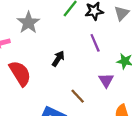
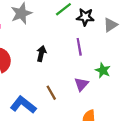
black arrow: (58, 59) -> (41, 54), turned -32

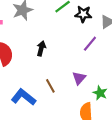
purple line: (79, 47) -> (90, 44), moved, turned 49
green star: (103, 70) -> (100, 93), moved

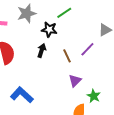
black star: (83, 14) -> (49, 30), moved
brown line: (50, 86) -> (67, 56), moved

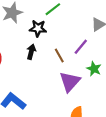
purple triangle: (75, 81) -> (70, 82), size x1.5
green star: (94, 96) -> (94, 69), moved

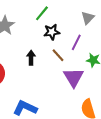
black star: (38, 28) -> (52, 32), moved

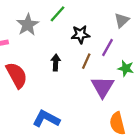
green line: (42, 13) -> (57, 14), moved
brown line: (58, 55) -> (86, 61), turned 64

